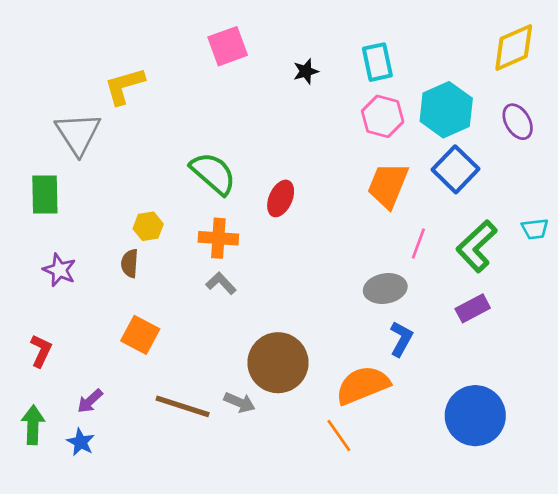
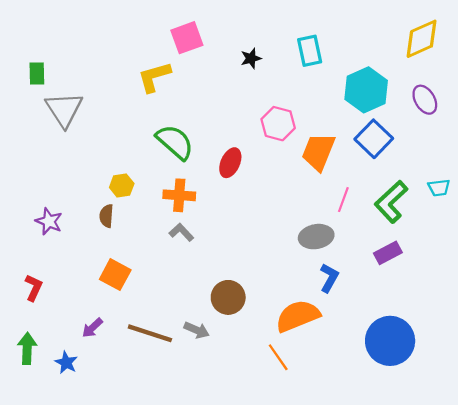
yellow L-shape: (124, 86) -> (154, 77), moved
pink hexagon: (383, 116) -> (278, 124), moved
green rectangle: (45, 194) -> (37, 74), moved, size x0.7
brown circle: (278, 363) -> (228, 297), size x0.7
purple arrow: (90, 401) -> (92, 328), moved

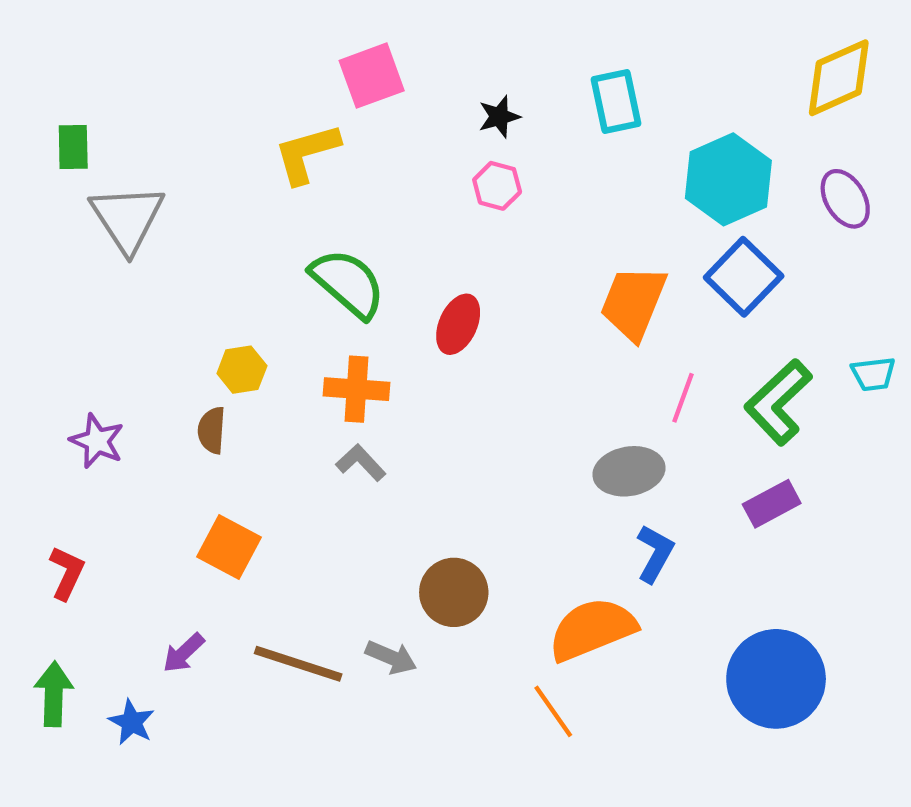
pink hexagon: (278, 124) -> (497, 186), moved, size x0.7

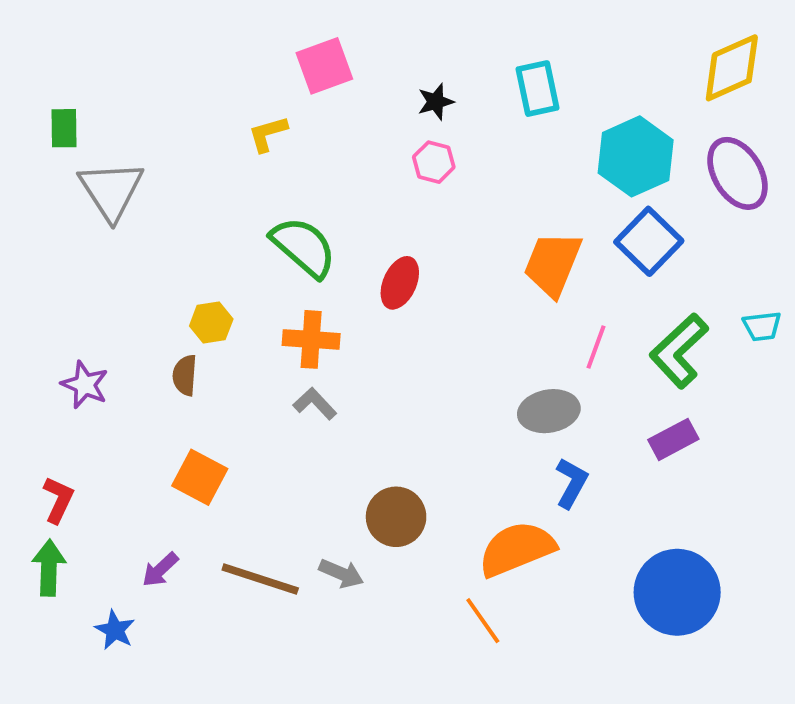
yellow L-shape: (307, 153) -> (268, 134), size x0.7
purple ellipse: (845, 199) -> (738, 173), size x1.4
green arrow: (54, 694) -> (49, 568), moved

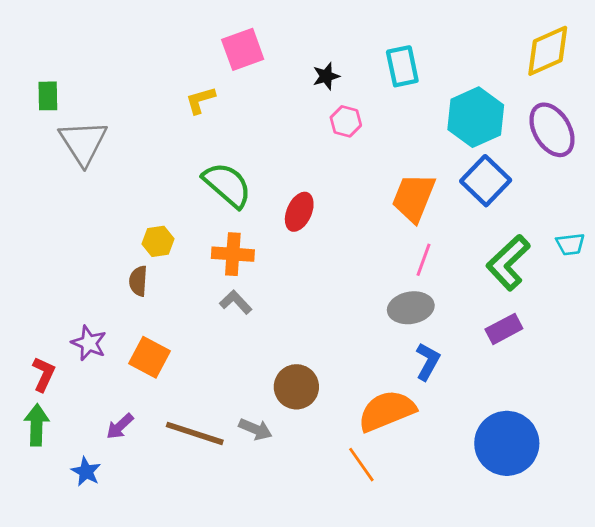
pink hexagon: (434, 162) -> (346, 121), moved
pink line: (596, 347) -> (423, 260), moved
purple star: (85, 385) -> (89, 343), moved

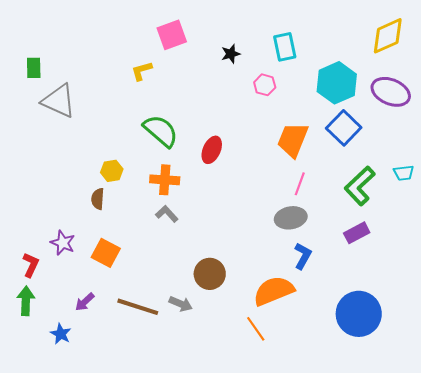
pink hexagon: (346, 121) -> (265, 85), moved
purple ellipse: (552, 130) -> (391, 92), turned -36
gray triangle: (83, 143) -> (59, 101), turned -33

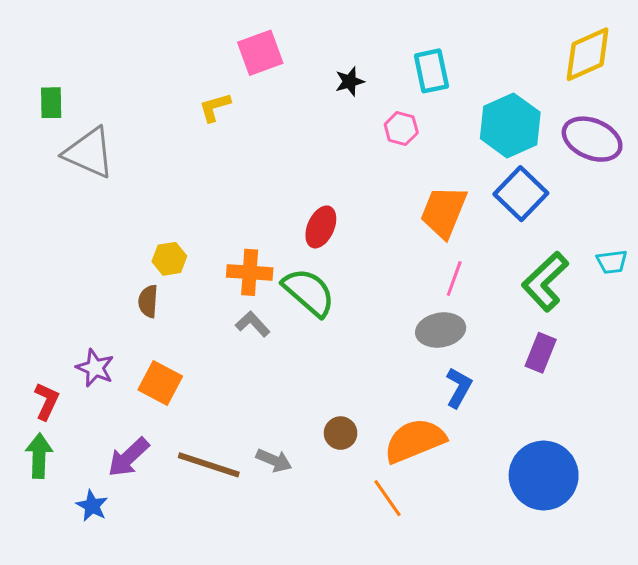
green semicircle: (161, 131) -> (309, 292), moved
purple rectangle: (357, 233) -> (541, 353), turned -40
brown circle: (210, 274) -> (341, 433), moved, size x0.7
purple arrow: (85, 302) -> (128, 457), size x1.4

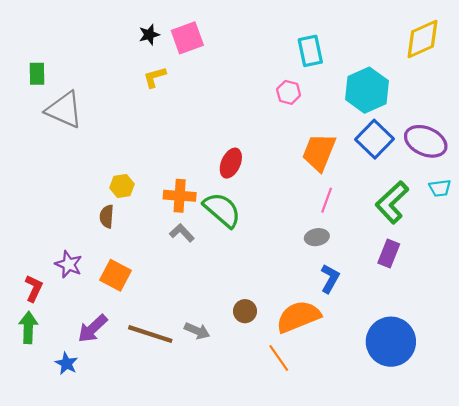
black star: (350, 81) -> (149, 35), moved
purple ellipse: (592, 139) -> (426, 141), moved
gray ellipse: (441, 330) -> (317, 237), size x0.7

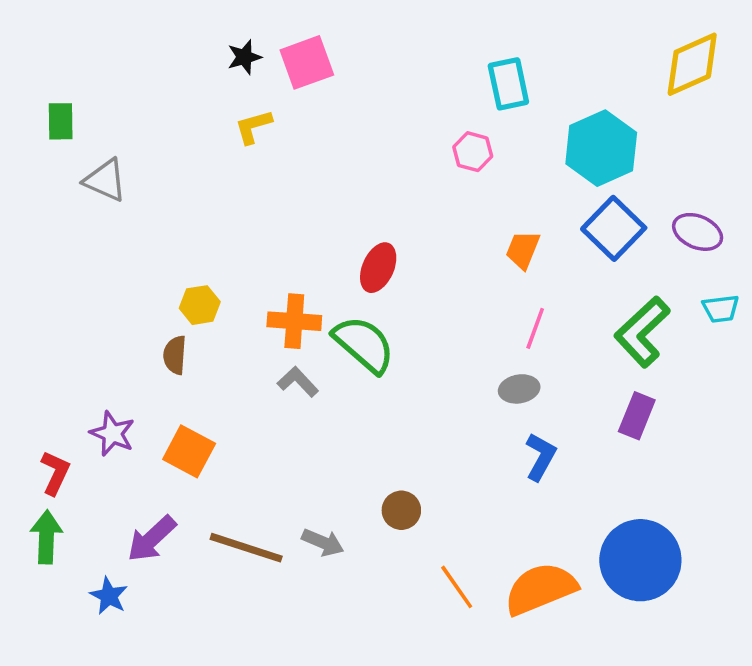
gray triangle: (64, 110) -> (105, 180), size x0.7
purple ellipse: (426, 141) -> (698, 232), size x0.7
orange trapezoid: (319, 152) -> (523, 250), size x0.6
orange semicircle: (298, 317) -> (541, 589), moved

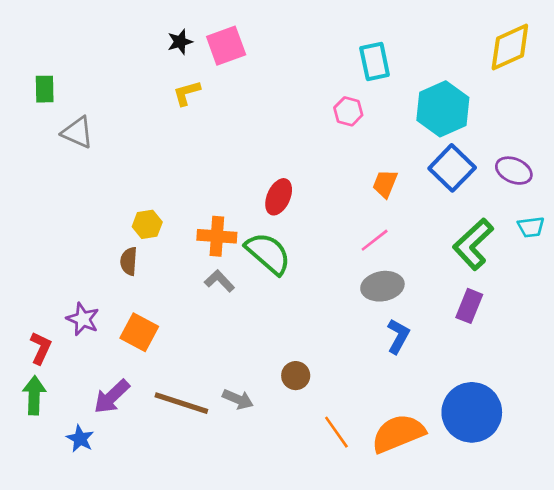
pink line: (535, 328) -> (375, 240), moved, turned 32
gray ellipse: (519, 389) -> (382, 286), size x1.4

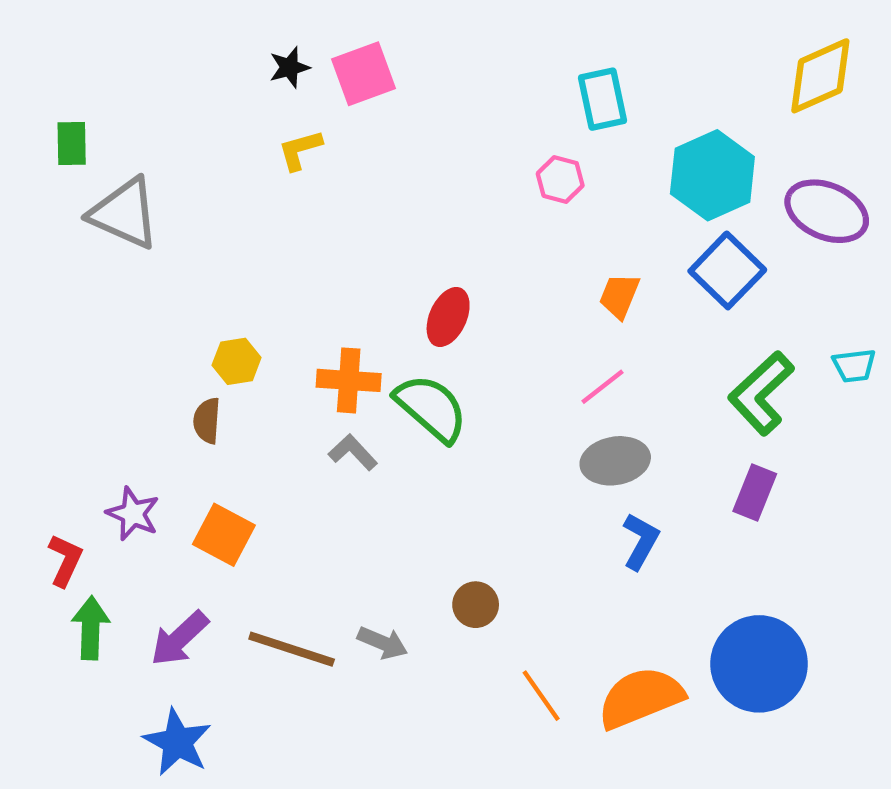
gray triangle: (78, 132) -> (124, 213), size x1.4
purple ellipse: (514, 171) -> (827, 211), moved, size x1.4
green arrow: (34, 395) -> (91, 628), moved
blue star: (80, 439) -> (177, 742), moved, size x1.5

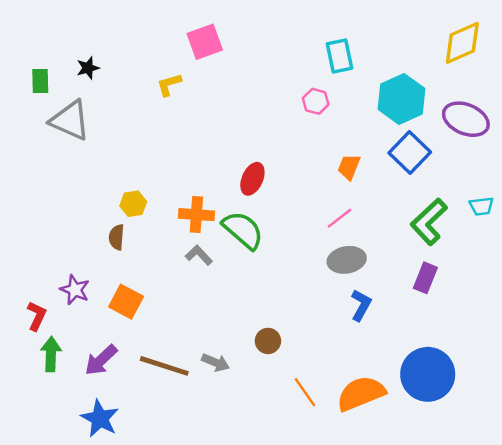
black star: (289, 67) -> (88, 68), moved

